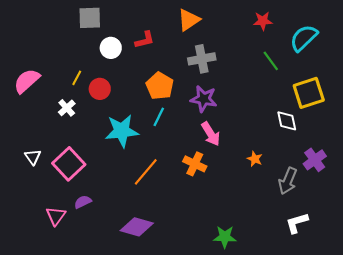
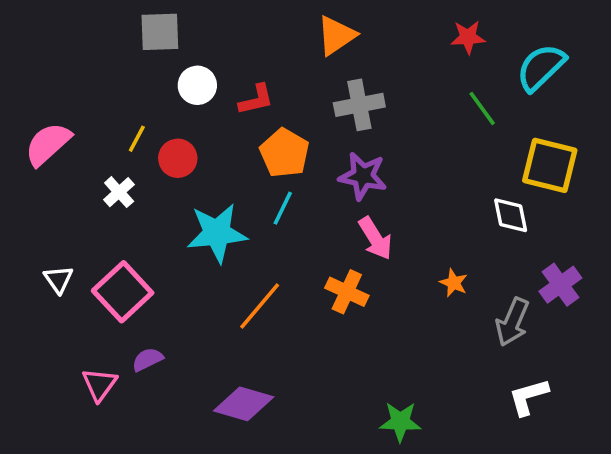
red L-shape: (145, 40) -> (256, 100), moved
yellow square: (309, 93) -> (550, 165), turned 32

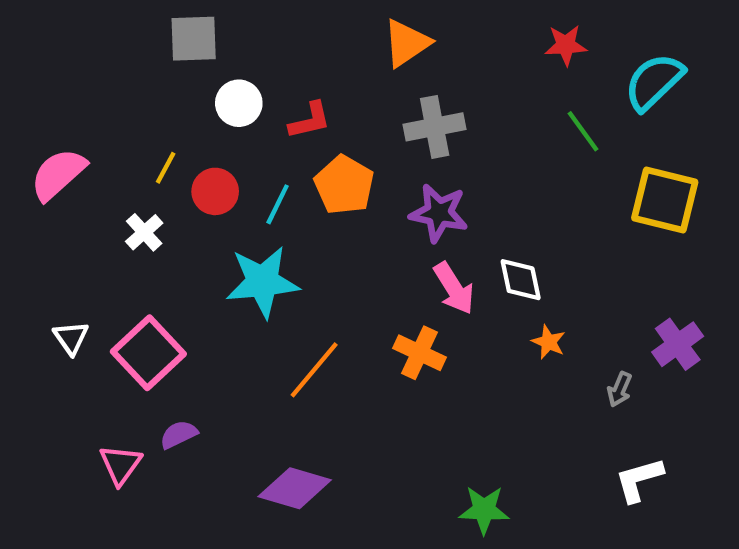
cyan line: (283, 208) -> (278, 204), moved
white diamond: (511, 215) -> (521, 280), moved
gray arrow: (512, 322) -> (620, 389), size x0.6

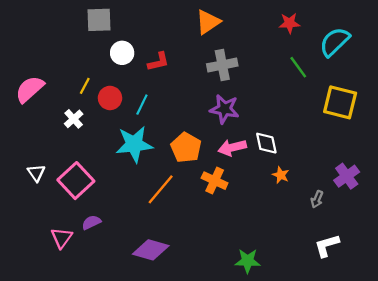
orange pentagon: (344, 185) -> (186, 148), moved
pink arrow: (454, 288) -> (232, 148), turned 108

